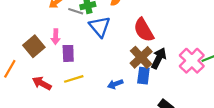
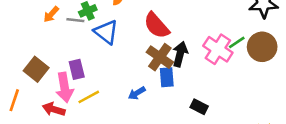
pink arrow: (56, 37) -> (64, 87), moved, size x1.6

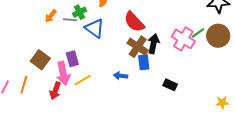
blue arrow: (137, 93) -> (120, 76), turned 40
red arrow: (54, 109) -> (55, 91), turned -84

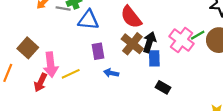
blue triangle: (95, 28) -> (88, 20), turned -35
purple rectangle: (72, 59) -> (98, 51), moved
blue rectangle: (144, 62) -> (154, 58), moved

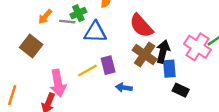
brown square: (28, 48) -> (31, 46), moved
yellow line: (71, 74) -> (87, 70), moved
black rectangle: (163, 87) -> (181, 90), moved

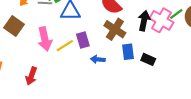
black arrow: (163, 52) -> (144, 21), moved
blue rectangle: (169, 69) -> (128, 52), moved
pink arrow: (58, 83) -> (45, 39), moved

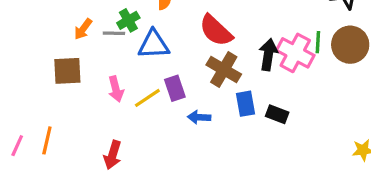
green line: (176, 14) -> (318, 42), turned -48
brown square: (14, 26) -> (67, 71), turned -36
pink arrow: (45, 39) -> (116, 89), size x0.7
red arrow: (31, 76) -> (113, 155), moved

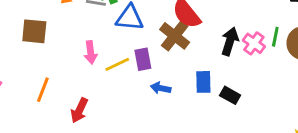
pink cross: (295, 53) -> (254, 43), size x0.7
brown cross: (224, 70) -> (175, 36), moved
brown square: (67, 71) -> (34, 31), moved
orange line: (47, 140) -> (43, 90), moved

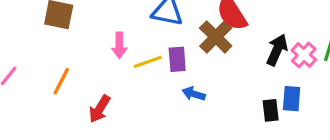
blue rectangle: (203, 82) -> (292, 99), moved
black rectangle: (230, 95) -> (271, 110), turned 48

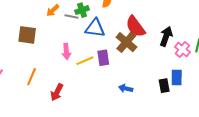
black arrow: (277, 50) -> (166, 36), moved
blue arrow: (194, 94) -> (126, 88), moved

